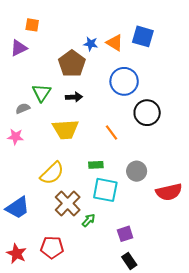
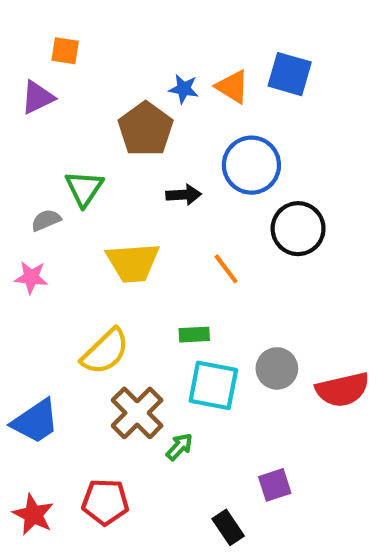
black arrow: (74, 97) -> (184, 195), moved
gray circle: (137, 171) -> (277, 368), moved
purple square: (125, 234) -> (275, 485), moved
black rectangle: (129, 261) -> (228, 527), moved

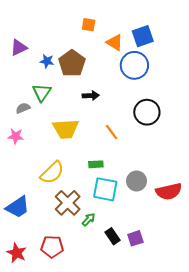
orange square: (65, 51) -> (89, 25), moved
blue square: (290, 74) -> (143, 36), turned -35
blue star: (184, 89) -> (47, 61), moved
blue circle: (251, 165) -> (134, 65), moved
black rectangle: (228, 527) -> (113, 236), moved

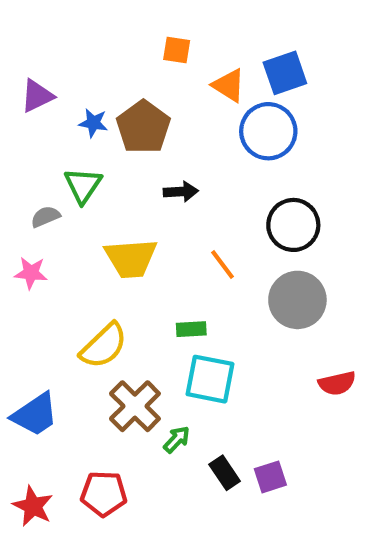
gray circle: (137, 181) -> (297, 300), moved, size x1.4
red semicircle: (169, 191) -> (337, 383), size x0.7

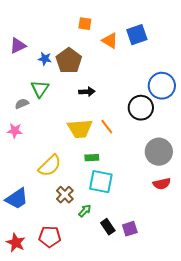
blue circle: (268, 131) -> (162, 86), moved
yellow trapezoid: (131, 258) -> (80, 129), moved
gray circle: (297, 300) -> (159, 152), moved
brown cross: (135, 406) -> (65, 195), size x0.7

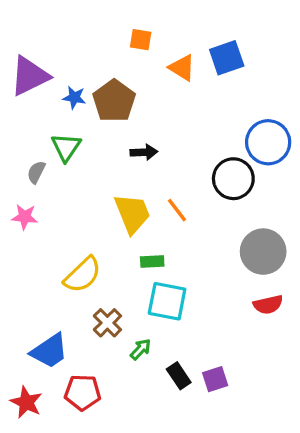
purple triangle: (18, 46) -> (30, 76), size x1.5
gray semicircle: (22, 104) -> (36, 172), turned -40
yellow trapezoid: (80, 129) -> (132, 213), turned -108
blue trapezoid: (17, 199) -> (49, 351), moved

